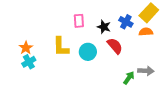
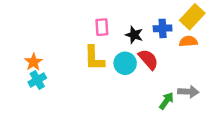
blue cross: (126, 22) -> (163, 28), turned -32
yellow L-shape: (61, 47) -> (94, 58), moved
cyan circle: (88, 52) -> (125, 63), moved

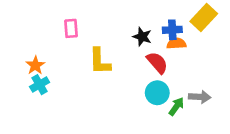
pink rectangle: (102, 27) -> (71, 28), moved
orange semicircle: (188, 41) -> (176, 43), moved
cyan circle: (125, 63) -> (157, 93), moved

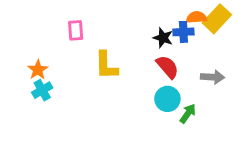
black star: (142, 37) -> (163, 38), moved
orange semicircle: (176, 43) -> (197, 17), moved
gray arrow: (200, 97) -> (213, 77), moved

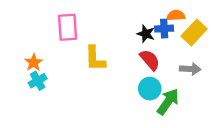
yellow rectangle: (217, 19) -> (194, 32), moved
pink rectangle: (76, 30) -> (68, 27), size x1.5
green arrow: (188, 113) -> (168, 102), size x1.5

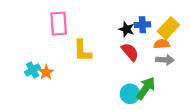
orange semicircle: (176, 15) -> (162, 44), moved
orange star: (34, 62) -> (46, 72), moved
cyan circle: (150, 89) -> (130, 94), moved

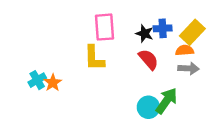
pink rectangle: (59, 24) -> (104, 27), moved

